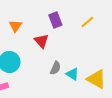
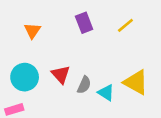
red triangle: (41, 41) -> (61, 75), moved
yellow triangle: (96, 79) -> (136, 82), moved

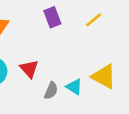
gray semicircle: (84, 85) -> (51, 91), moved

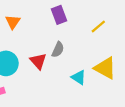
yellow line: (94, 20) -> (98, 26), moved
gray semicircle: (51, 91) -> (58, 50), moved

